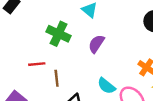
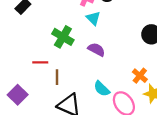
purple semicircle: (96, 44) -> (96, 50), turned 78

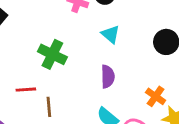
cyan triangle: (93, 18) -> (111, 34), moved
purple semicircle: (96, 50) -> (108, 77), moved, turned 66

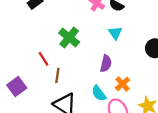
red line: (26, 90) -> (43, 59), turned 48
orange cross: (156, 96) -> (122, 84), moved

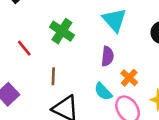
cyan triangle: (115, 33) -> (114, 20), size x1.5
red line: (43, 59) -> (24, 48), moved

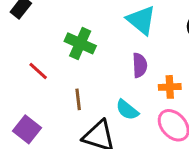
orange cross: (129, 78) -> (170, 87), turned -36
cyan semicircle: (103, 92) -> (127, 110), moved

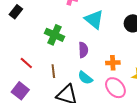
purple semicircle: (140, 65) -> (83, 50), moved
red line: (38, 71) -> (26, 63), moved

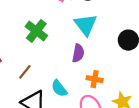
purple semicircle: (83, 50) -> (78, 53), moved
brown line: (53, 71) -> (25, 72), turned 32

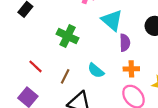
purple semicircle: (78, 53) -> (125, 43), moved
cyan semicircle: (59, 88) -> (96, 71), moved

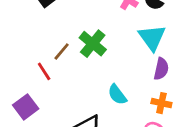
brown line: (65, 76) -> (62, 51), moved

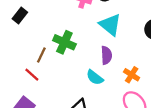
purple semicircle: (161, 69) -> (106, 55), moved
orange cross: (161, 103) -> (132, 75), turned 35

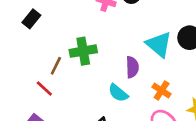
cyan triangle: (110, 25) -> (159, 44), moved
green cross: (64, 42) -> (83, 51), turned -35

